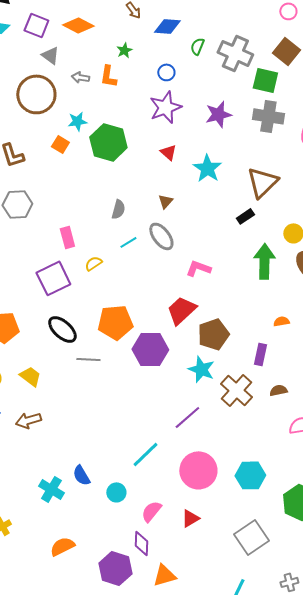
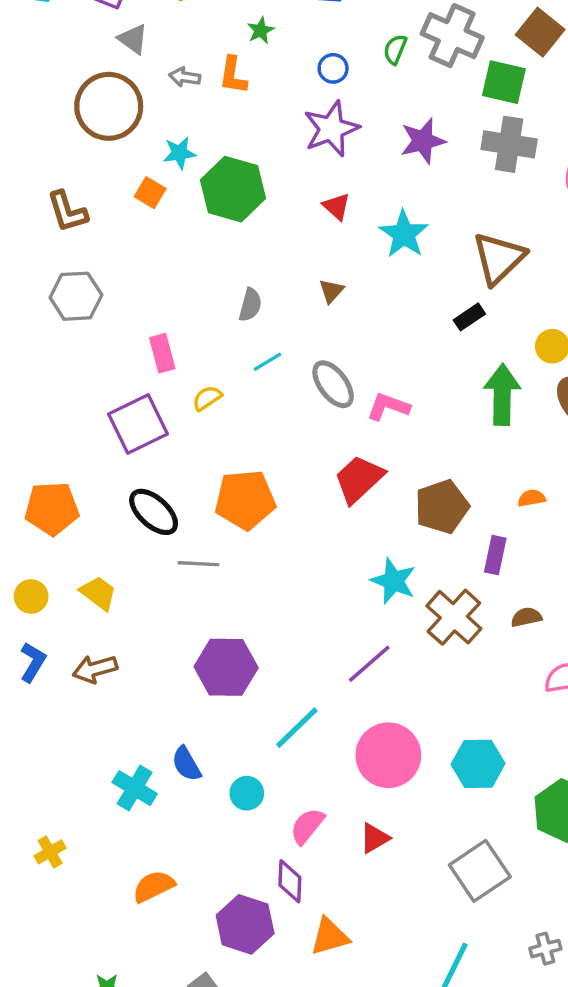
green semicircle: (197, 46) -> (395, 49), moved
gray ellipse: (161, 236) -> (333, 384), moved
brown pentagon: (213, 334) -> (442, 507), moved
purple hexagon: (150, 349) -> (226, 667), moved

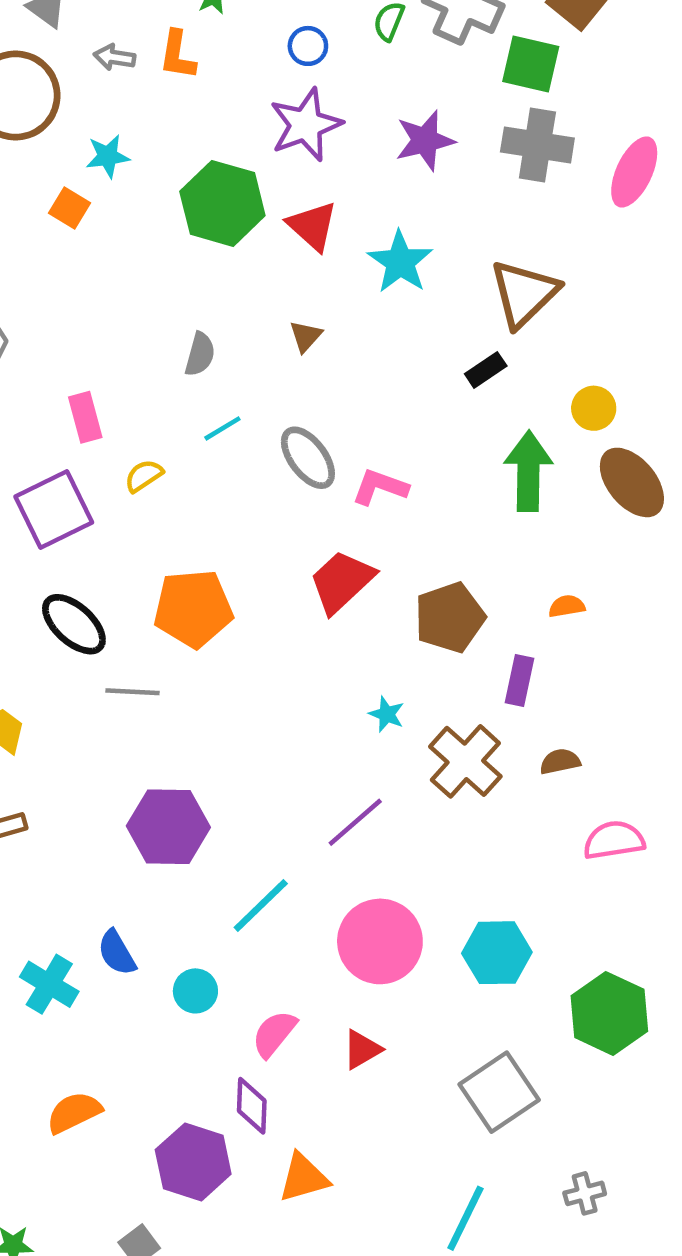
green hexagon: (233, 189) -> (222, 203), moved
red triangle: (337, 206) -> (312, 226), size x1.4
cyan star: (393, 581) -> (387, 714), size x0.6

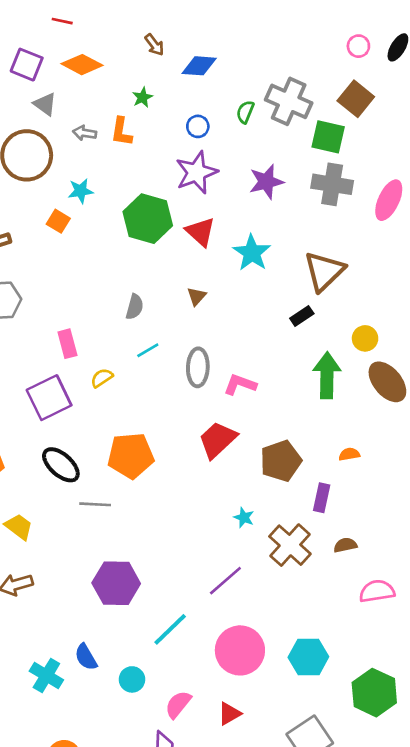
gray ellipse: (308, 458) -> (198, 367), turned 39

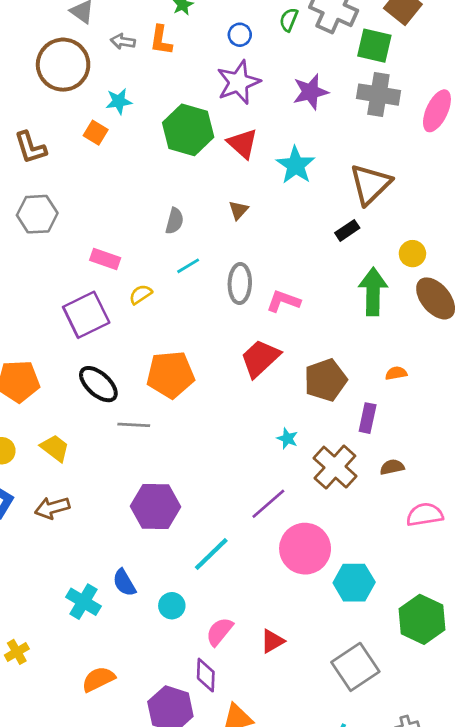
pink rectangle: (67, 344) -> (105, 259), turned -56
pink circle: (240, 650) -> (305, 549), moved

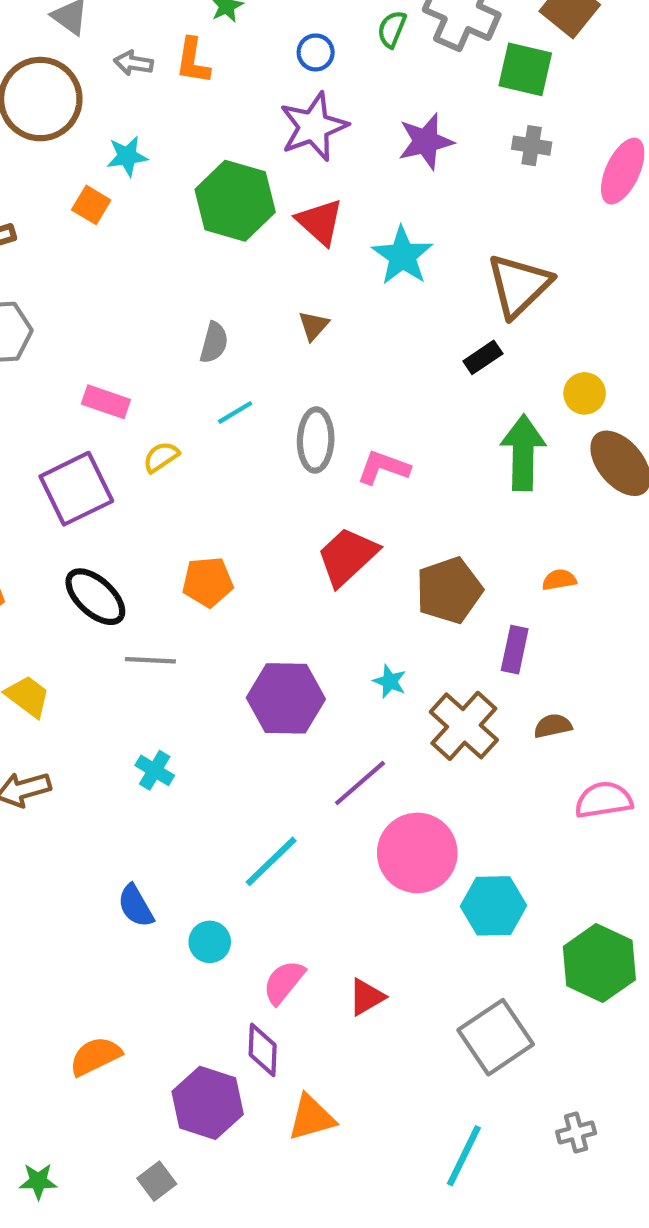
gray cross: (378, 95) -> (532, 146), size x0.6
orange pentagon: (170, 375) -> (208, 582), size x0.7
purple hexagon: (156, 506) -> (286, 698), moved
cyan cross: (83, 602) -> (155, 770), moved, size x0.7

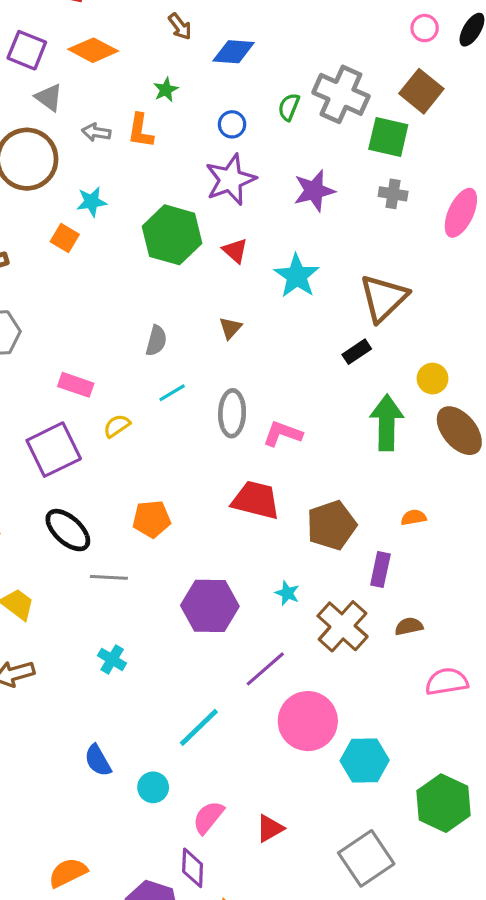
red triangle: (320, 222) -> (235, 251), size x0.7
red trapezoid: (347, 556) -> (256, 500), turned 57

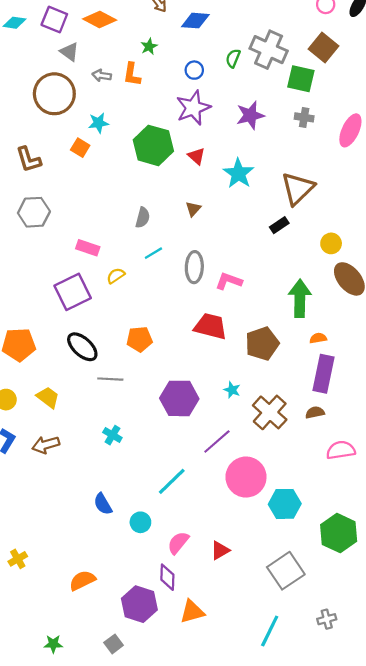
green arrow: (387, 423) -> (300, 298), moved
purple rectangle: (380, 570) -> (323, 374), moved, size x1.6

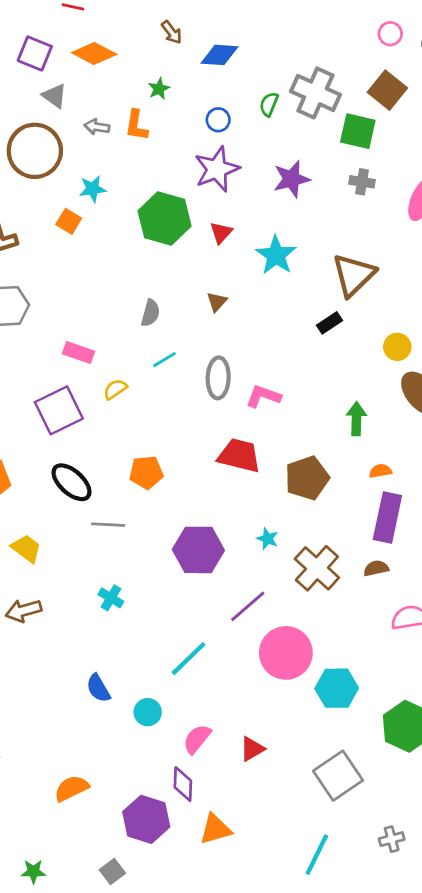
red triangle: (196, 156) -> (221, 233), turned 30
green arrow: (300, 298) -> (356, 419), size x0.7

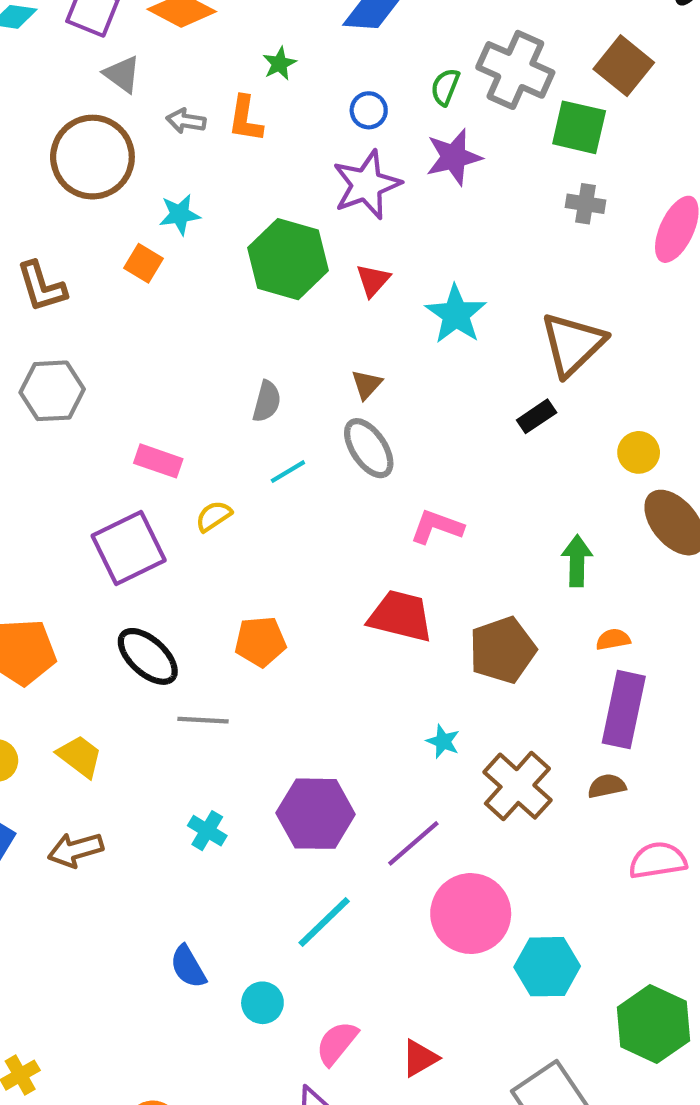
purple star: (292, 179) -> (454, 157), moved
gray ellipse: (218, 378) -> (369, 448), moved, turned -36
purple hexagon: (198, 550) -> (316, 814), moved

